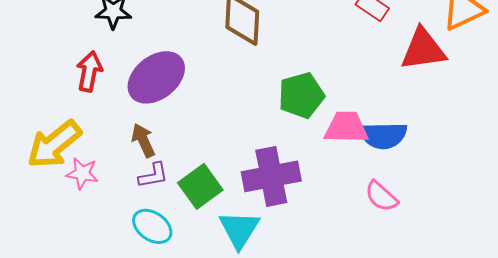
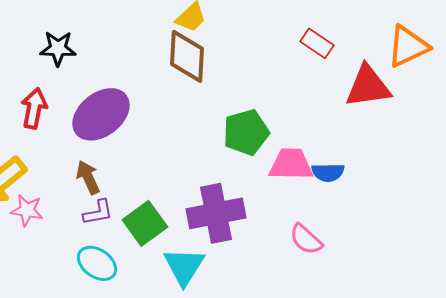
blue semicircle: (383, 135) -> (328, 172), size x0.7
pink semicircle: (381, 196) -> (306, 239), moved

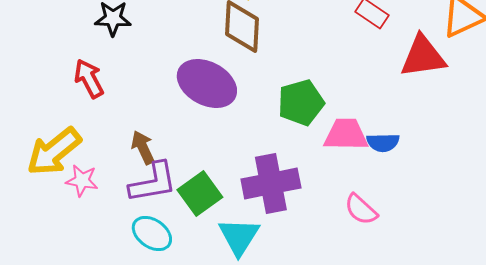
red arrow: (34, 108) -> (89, 78), turned -39
purple ellipse: (101, 114) -> (207, 84), moved, turned 66
purple L-shape: (98, 212) -> (153, 182), size x1.6

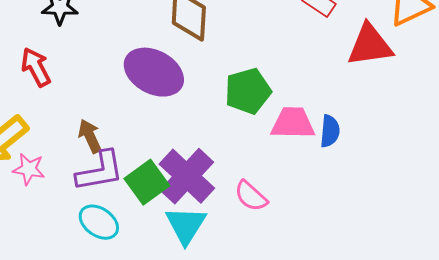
blue semicircle: (383, 142) -> (330, 131), turned -84
purple cross: (271, 184) -> (187, 176), moved, turned -36
pink semicircle: (361, 210) -> (251, 196), moved

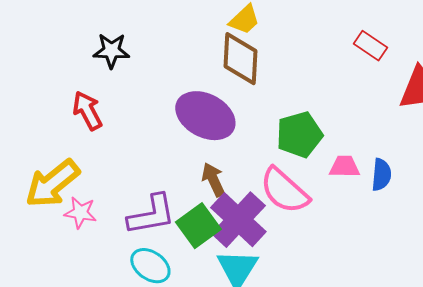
pink trapezoid: (293, 123) -> (344, 167), size x0.7
brown arrow: (90, 136) -> (213, 180), moved
pink semicircle: (251, 196) -> (284, 191), moved, size x1.5

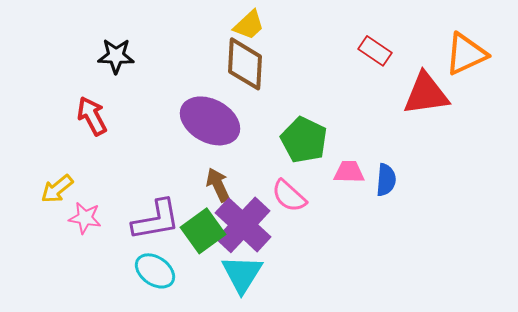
green pentagon: (299, 135) -> (304, 140), turned -30
yellow arrow: (52, 184) -> (57, 189), size x0.6
pink semicircle: (284, 191) -> (289, 196), size x0.7

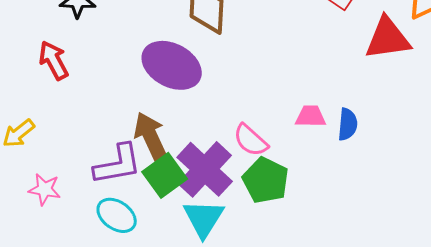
green pentagon: (304, 140) -> (266, 180), moved
brown arrow: (218, 185) -> (151, 136), moved, size x1.4
pink star: (85, 218) -> (45, 189), moved

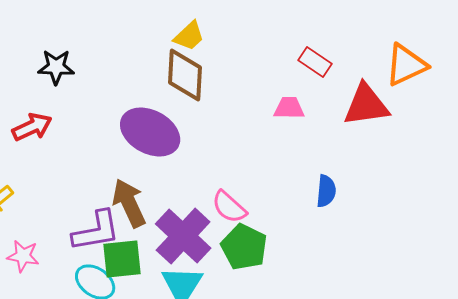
red arrow: (54, 60) -> (32, 127), turned 93
pink trapezoid: (311, 116) -> (289, 108), moved
green square: (165, 175) -> (122, 259), moved, turned 30

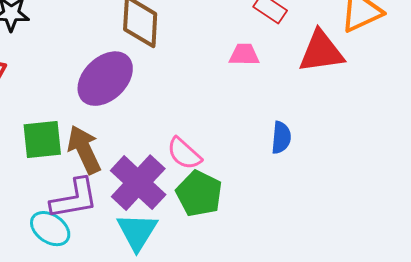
purple ellipse: (150, 132) -> (105, 79), turned -72
purple L-shape: (96, 231) -> (74, 199), moved
green square: (122, 259) -> (42, 140), moved

